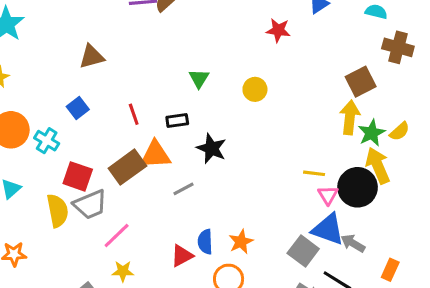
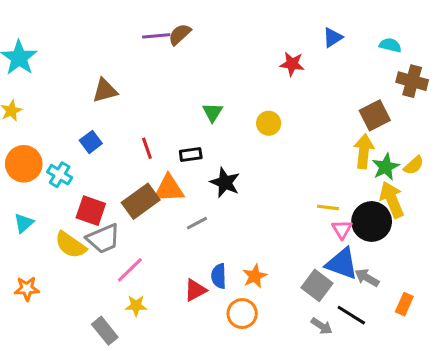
yellow semicircle: (58, 211) -> (71, 245), turned 136

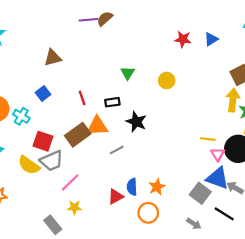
blue triangle: (333, 37) -> (211, 39), moved
gray arrow: (322, 326) -> (194, 224), moved

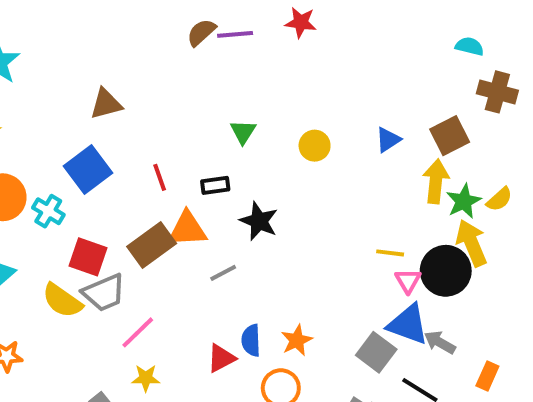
purple line: (89, 20) -> (235, 34), moved
red star: (183, 39) -> (301, 22), moved
blue triangle: (211, 39) -> (388, 140), moved
blue square: (43, 93) -> (88, 169), size x1.6

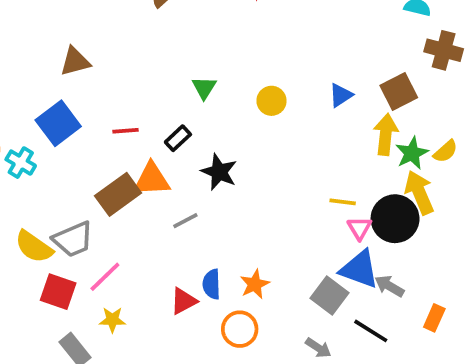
red line: (160, 177) -> (126, 131), turned -75
black rectangle: (215, 185) -> (178, 138), turned -35
red square: (88, 257) -> (58, 292), moved

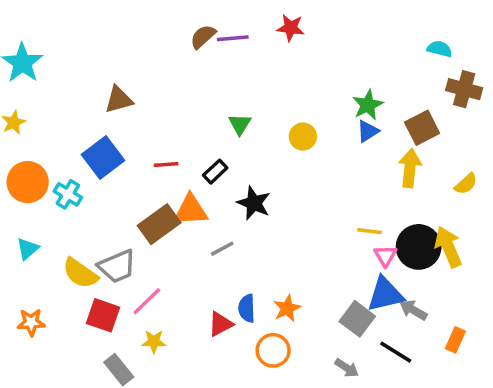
green star: (412, 153) -> (368, 105), moved
yellow arrow: (419, 192) -> (448, 247), moved
blue triangle: (359, 269) -> (385, 294), turned -33

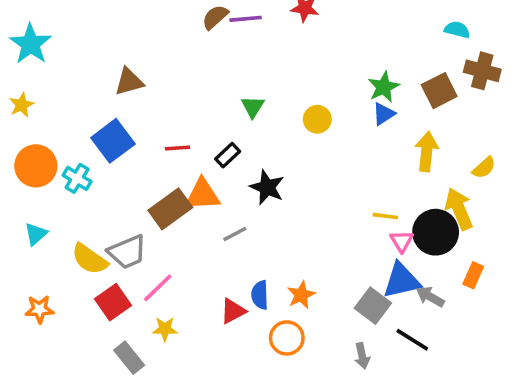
brown square: (422, 128) -> (439, 91), moved
yellow arrow: (448, 247) -> (459, 209), moved
red square: (103, 315) -> (113, 302), turned 36
orange rectangle: (455, 340) -> (473, 275), moved
gray arrow: (347, 368) -> (362, 356), turned 45

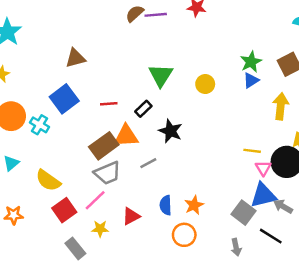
green triangle: (253, 107) -> (161, 75), size x1.5
gray trapezoid: (127, 252) -> (107, 173), moved
red triangle: (233, 311) -> (131, 216), moved

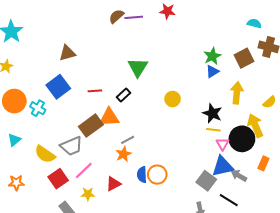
yellow circle: (205, 84) -> (173, 99), moved
black star: (171, 131) -> (212, 113), moved
gray trapezoid: (107, 173) -> (71, 146), moved
orange star: (194, 205) -> (124, 154), moved
orange circle: (184, 235) -> (157, 175), moved

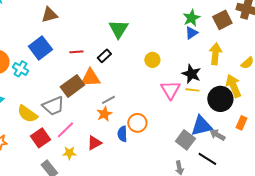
pink triangle: (223, 144) -> (170, 90), moved, size x1.5
orange circle: (157, 175) -> (137, 123), moved

